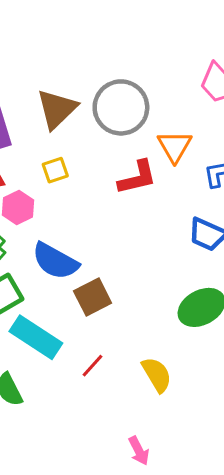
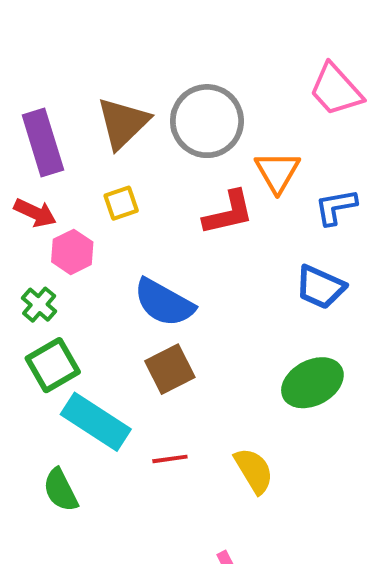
blue semicircle: (55, 261) -> (164, 303), moved
red line: (93, 366) -> (170, 459), turned 40

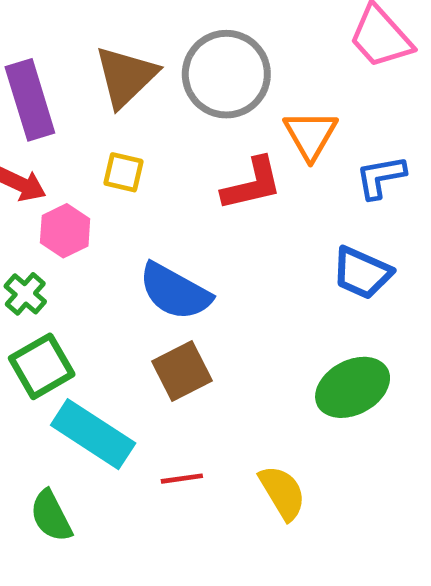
yellow square: (121, 203) -> (123, 172), turned 32

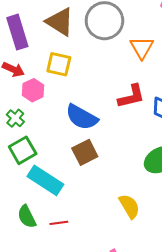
brown triangle: (126, 76) -> (60, 22), turned -44
yellow square: (123, 172) -> (59, 64), size x1.4
red L-shape: (252, 184) -> (131, 96), moved
red line: (182, 479) -> (59, 223), moved

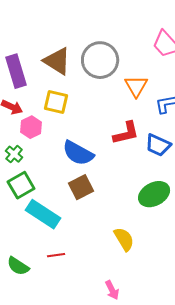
green semicircle: (27, 217) -> (18, 266), moved, turned -30

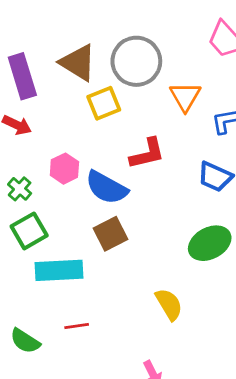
yellow square: (56, 102) -> (104, 103), moved, turned -35
pink hexagon: (31, 127) -> (64, 169), moved
red L-shape: (126, 133) -> (147, 154), moved
cyan rectangle: (43, 214) -> (59, 270), turned -36

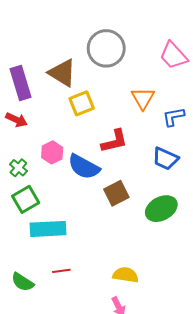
gray circle: (136, 61) -> (106, 48), moved
brown square: (111, 234) -> (116, 193), moved
yellow semicircle: (169, 304) -> (126, 275), moved, turned -50

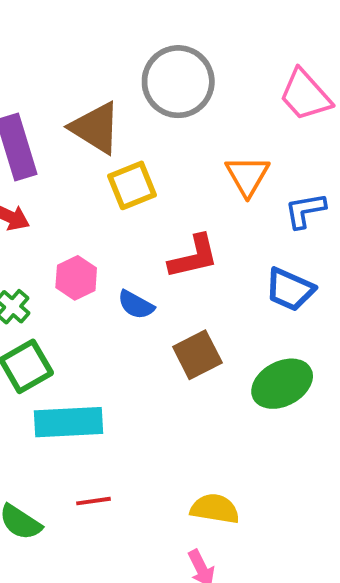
blue semicircle: (84, 167) -> (136, 305), size x0.6

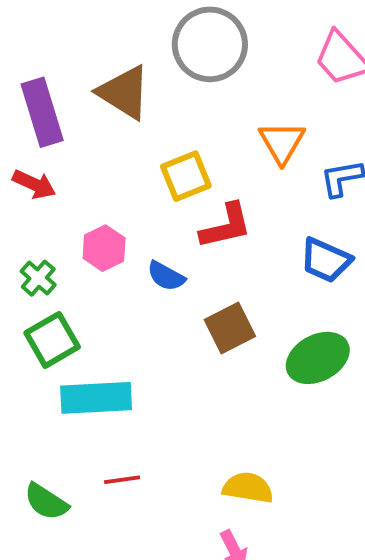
yellow square: (132, 185) -> (186, 176), moved

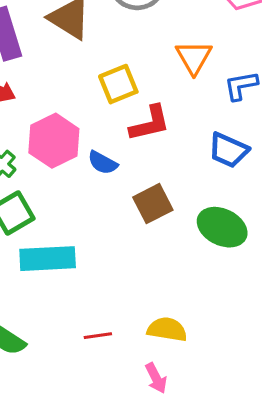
pink hexagon: (104, 248) -> (54, 141), size x1.5
green ellipse: (318, 358) -> (222, 227), turned 54
red line: (122, 480) -> (98, 336), moved

